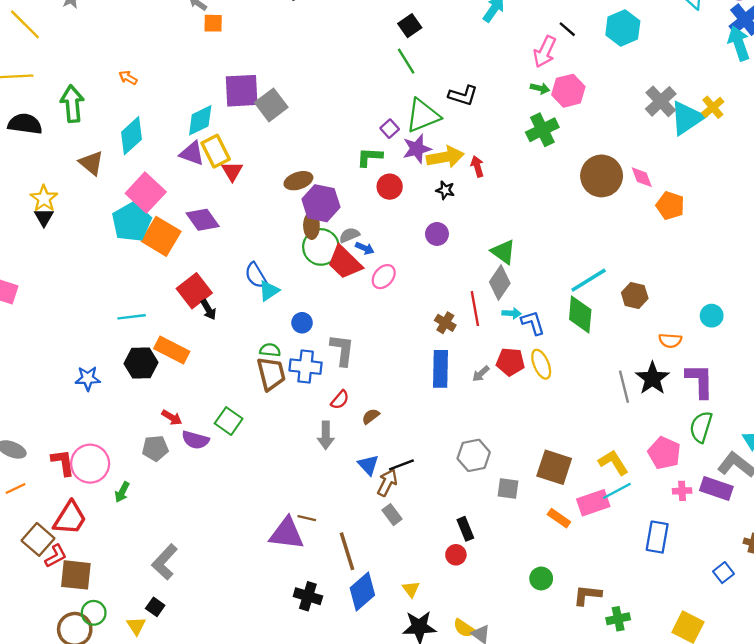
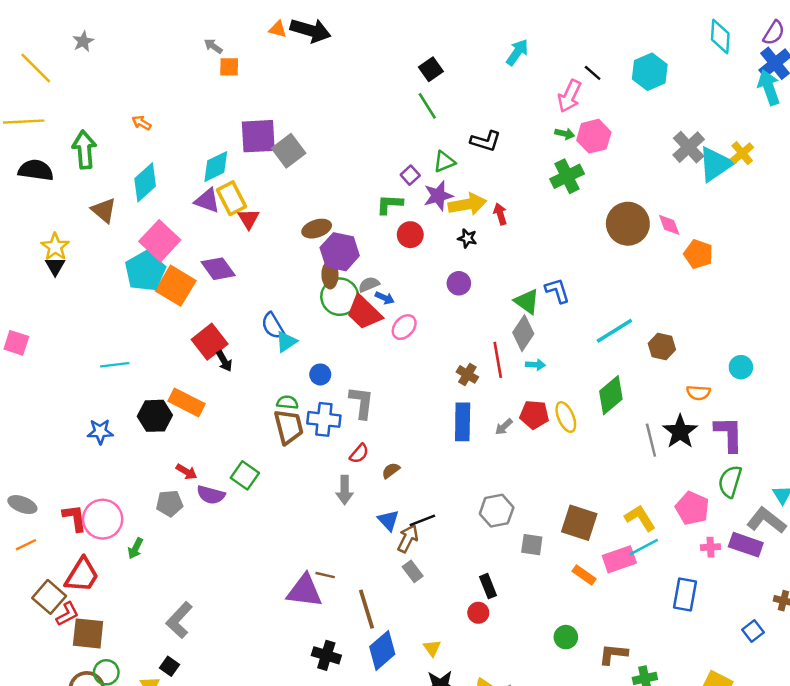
green triangle: (423, 116) -> (444, 162), size x0.6
green diamond: (580, 314) -> (611, 395), moved, turned 45
cyan line: (132, 317) -> (115, 365), moved
blue L-shape: (533, 323) -> (557, 291), moved

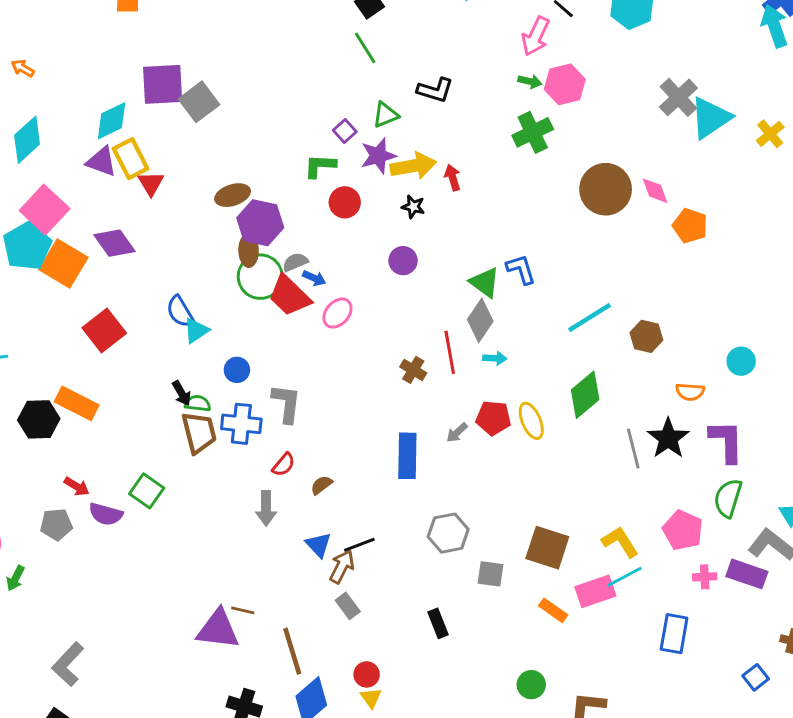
yellow cross: (742, 153) -> (770, 134), moved
black arrow: (224, 361) -> (182, 393), moved
blue rectangle: (463, 422) -> (407, 456), moved
red circle: (478, 613) -> (367, 674), moved

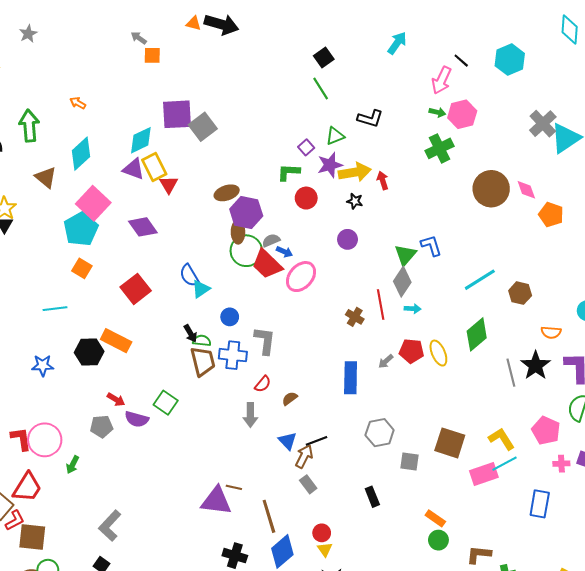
orange square: (64, 264) -> (82, 268), moved, size x0.6
green triangle: (485, 282) -> (405, 255), turned 35
pink ellipse: (337, 313) -> (301, 277), size x1.4
orange rectangle: (553, 610) -> (435, 518), moved

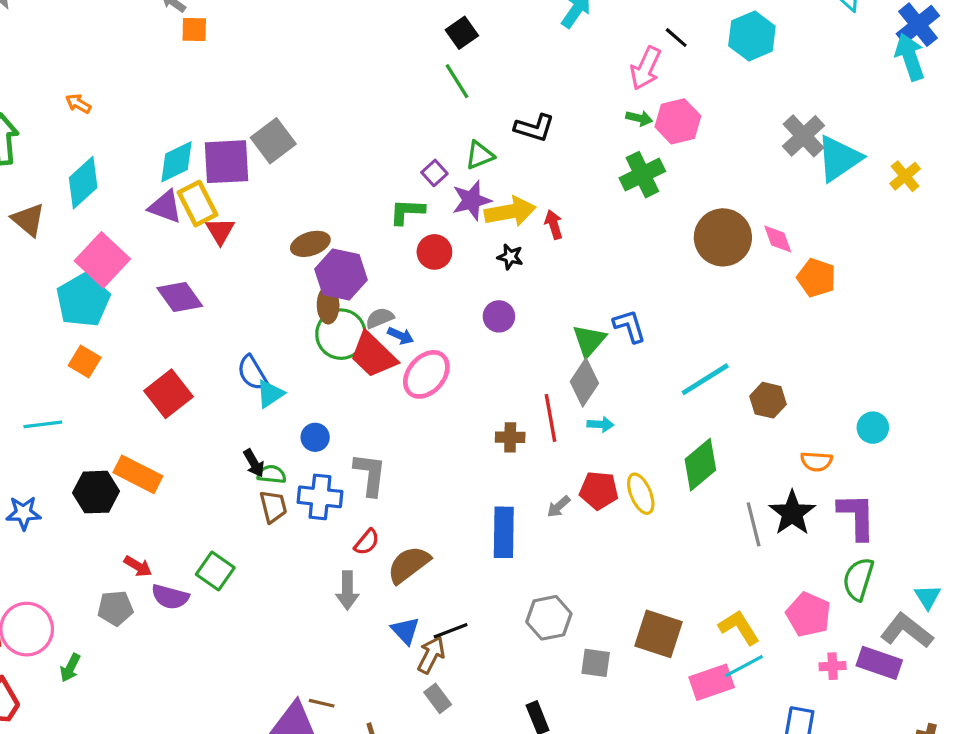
purple square: (177, 114) -> (227, 162), moved
brown cross: (355, 317) -> (510, 437), turned -30
brown trapezoid: (203, 361) -> (273, 507), size x0.7
brown semicircle: (290, 399) -> (409, 565), size x1.8

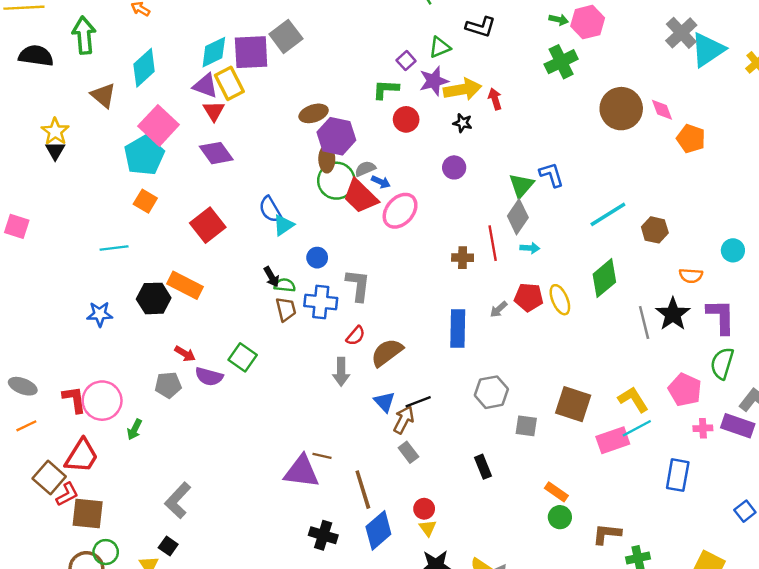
red triangle: (220, 231) -> (214, 111), moved

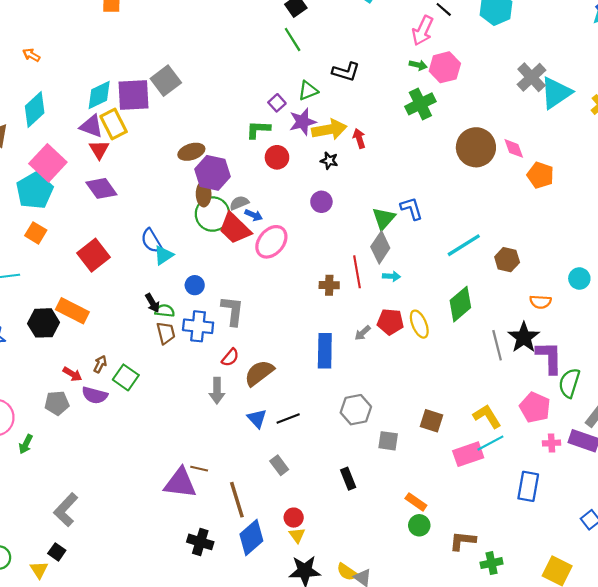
purple L-shape: (721, 316) -> (549, 357), moved
brown square: (573, 404) -> (431, 421), size x0.7
brown arrow: (404, 420) -> (100, 364), moved, size x0.7

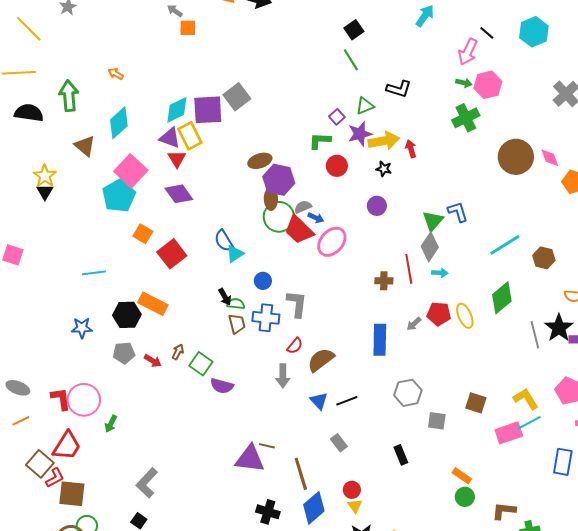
orange square: (36, 233) -> (143, 234), moved
purple semicircle: (95, 395) -> (222, 386), moved
gray pentagon: (57, 403) -> (124, 353), moved

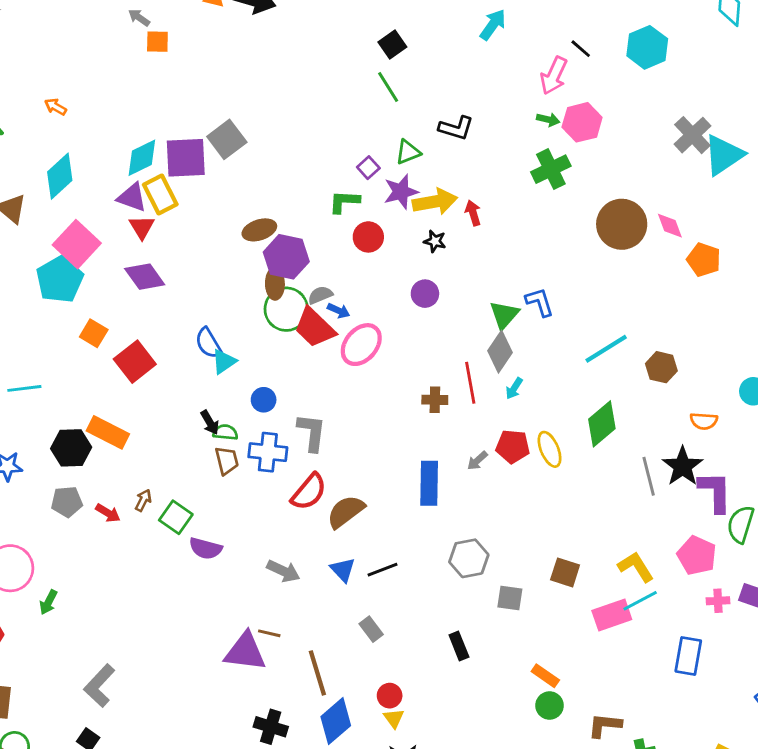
cyan arrow: (440, 273) -> (514, 388), turned 119
red semicircle: (295, 346) -> (309, 492), size x1.6
gray arrow: (283, 376) -> (283, 571), moved, turned -65

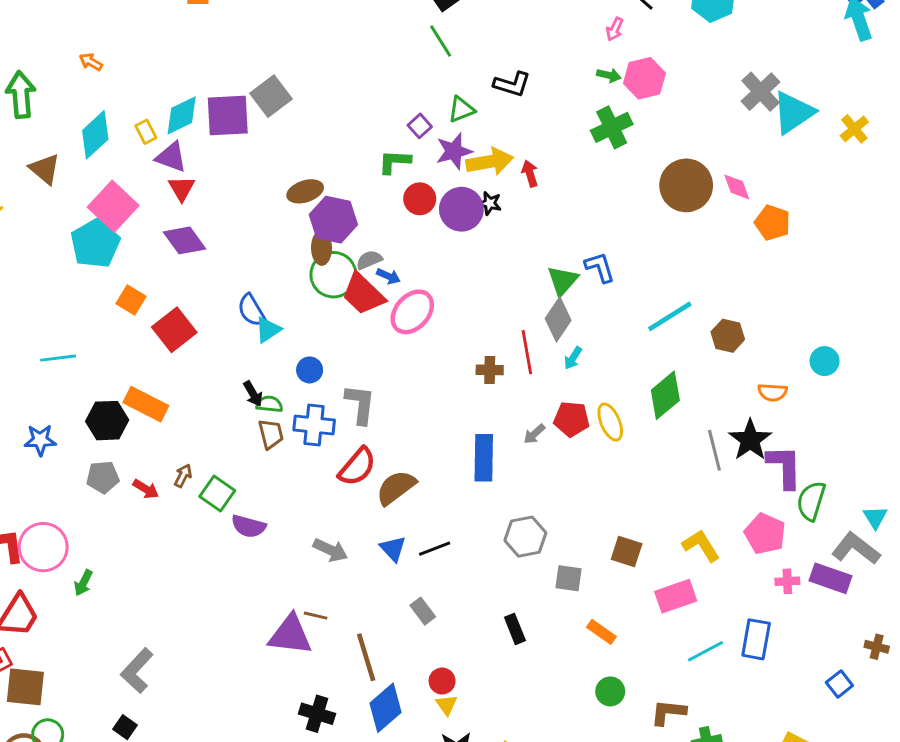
pink arrow: (554, 76) -> (615, 29), size x0.6
yellow rectangle: (160, 195) -> (146, 132), moved, size x0.6
purple circle: (425, 294) -> (461, 209), moved, size x1.5
cyan line: (640, 601) -> (705, 651), moved
orange rectangle: (545, 676) -> (601, 632), moved

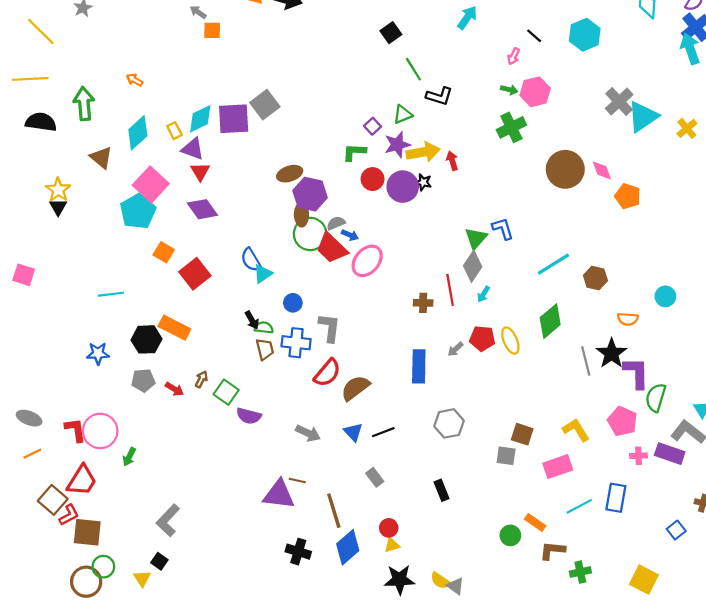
green line: (441, 41) -> (413, 69), moved
gray square: (569, 578) -> (506, 456), moved
orange rectangle: (601, 632) -> (535, 522), moved
yellow triangle: (447, 705) -> (392, 545), turned 49

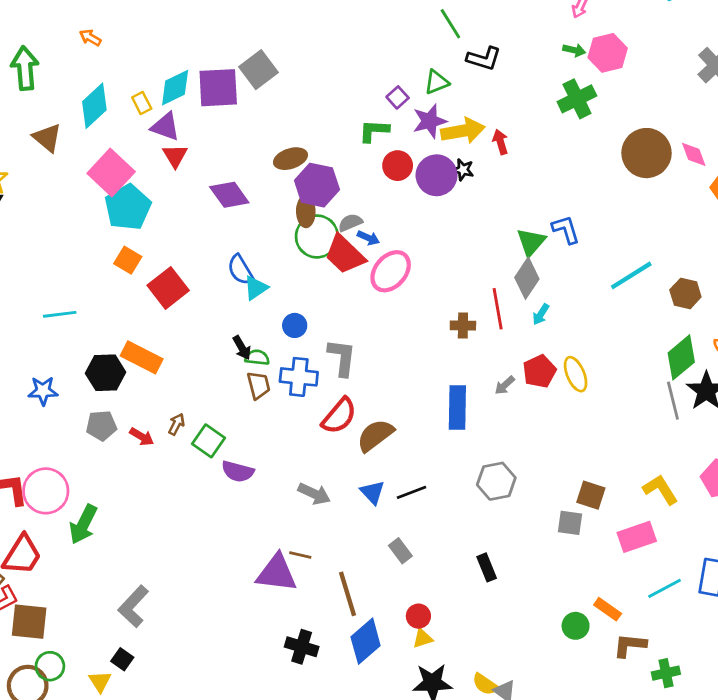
purple diamond: (202, 209) -> (229, 195), moved
cyan pentagon: (138, 211) -> (128, 207), moved
green diamond: (550, 321) -> (681, 357), moved
red pentagon: (482, 338) -> (539, 371), turned -30
green arrow: (129, 457) -> (83, 524), size x1.6

